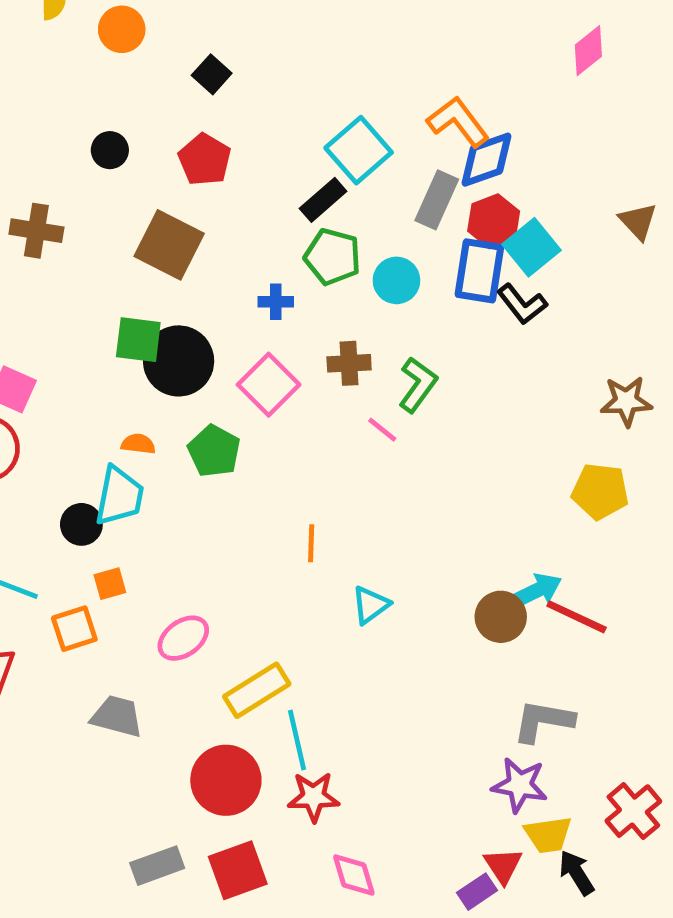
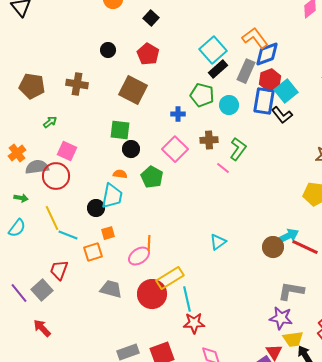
black rectangle: (323, 200) -> (218, 69), moved
black circle: (179, 361) -> (131, 149), moved, size x0.6
orange line: (311, 543) -> (149, 243), moved
red circle: (226, 780) -> (152, 294), moved

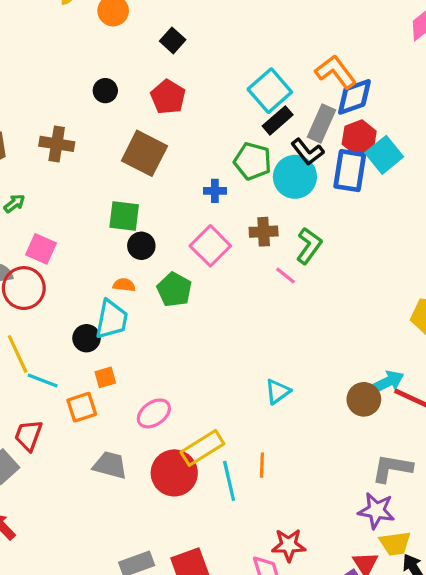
cyan circle: (229, 105) -> (295, 177), size x1.4
black L-shape: (282, 115) -> (307, 152), moved
orange line: (149, 243) -> (262, 465), moved
red star: (194, 323) -> (289, 545), moved

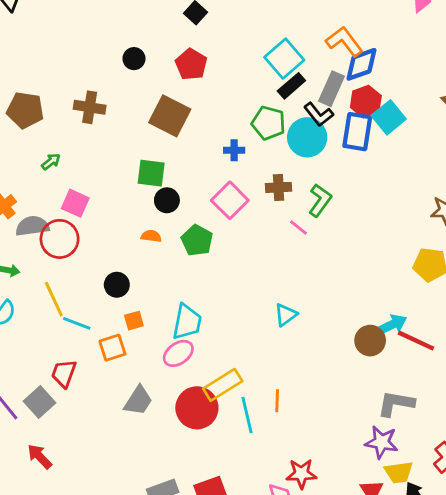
cyan trapezoid: (112, 319) -> (187, 322), moved
cyan triangle: (278, 391) -> (286, 315), moved
gray trapezoid: (110, 465) -> (138, 401), turned 108

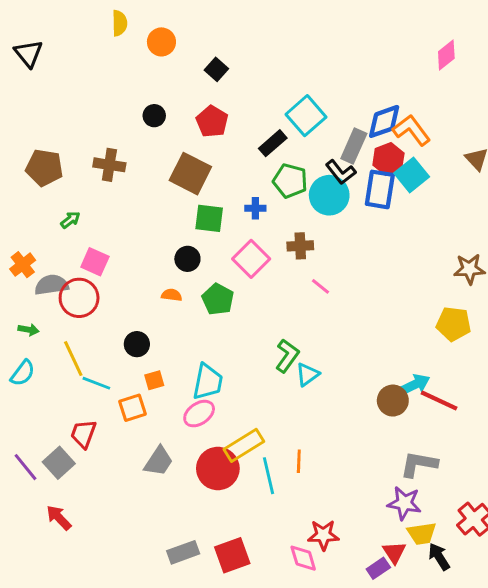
orange L-shape: (344, 41) -> (412, 130), moved
black rectangle: (291, 86) -> (273, 143), moved
green square: (151, 173) -> (209, 218), moved
green L-shape: (320, 200) -> (287, 356), moved

